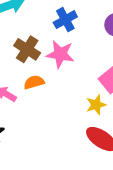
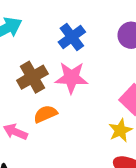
brown cross: (27, 49) -> (32, 77), turned 35

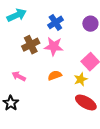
orange semicircle: (45, 114) -> (55, 75), moved

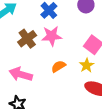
pink arrow: (19, 76) -> (21, 74), size x1.5

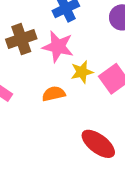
yellow star: (87, 65) -> (82, 72), moved

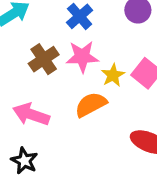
orange semicircle: (54, 94) -> (91, 105), size x1.4

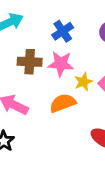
brown cross: (44, 59) -> (30, 62), turned 30

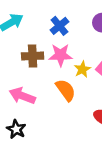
orange semicircle: (63, 103) -> (66, 90), turned 80

